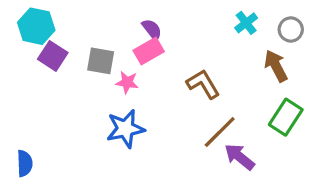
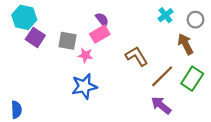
brown line: (220, 132) -> (162, 76), moved

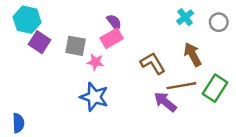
brown arrow: (185, 44) -> (193, 55), moved
brown line: (162, 76) -> (181, 86), turned 35
blue star: (84, 86) -> (94, 97), turned 30
purple arrow: (161, 105) -> (165, 102), moved

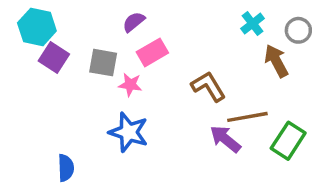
purple semicircle: (114, 22) -> (134, 22), moved, turned -91
brown arrow: (193, 55) -> (276, 61), moved
green rectangle: (215, 88) -> (288, 141), moved
blue semicircle: (18, 123) -> (66, 168), moved

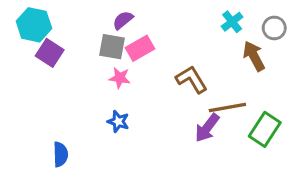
gray square: (103, 63) -> (112, 47), moved
blue star: (129, 132) -> (118, 122), size x0.6
purple arrow: (225, 139) -> (207, 128), turned -92

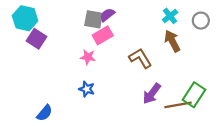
purple semicircle: (123, 20) -> (107, 15), moved
gray square: (112, 47) -> (94, 19), moved
brown arrow: (254, 56) -> (172, 41), moved
brown line: (227, 108) -> (178, 105), moved
blue semicircle: (60, 154) -> (45, 113), turned 42

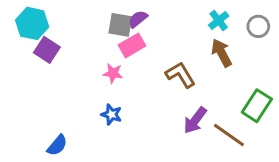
green rectangle: (194, 95) -> (257, 106), moved
brown line: (178, 105) -> (229, 135), turned 45

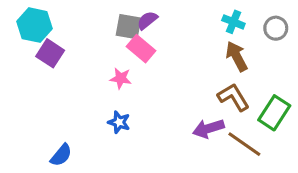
cyan cross: (219, 20) -> (233, 22), turned -30
pink rectangle: (132, 45) -> (141, 49), turned 70
brown L-shape: (180, 75) -> (233, 97), moved
purple arrow: (195, 120) -> (208, 128), turned 36

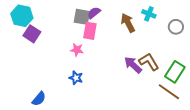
gray circle: (276, 28) -> (176, 27), moved
pink rectangle: (141, 49) -> (90, 31), turned 60
brown arrow: (237, 56) -> (128, 23), moved
purple arrow: (208, 128) -> (133, 65), moved, turned 60
brown line: (244, 144) -> (169, 92), moved

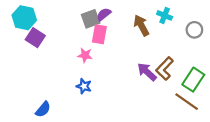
gray square: (82, 17) -> (91, 19), turned -30
brown L-shape: (149, 62) -> (165, 69), turned -105

